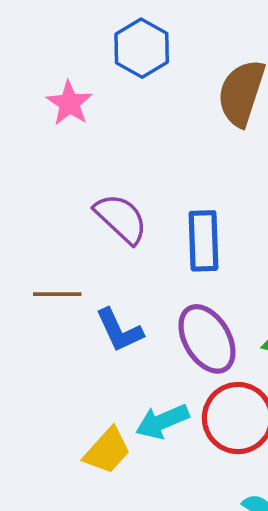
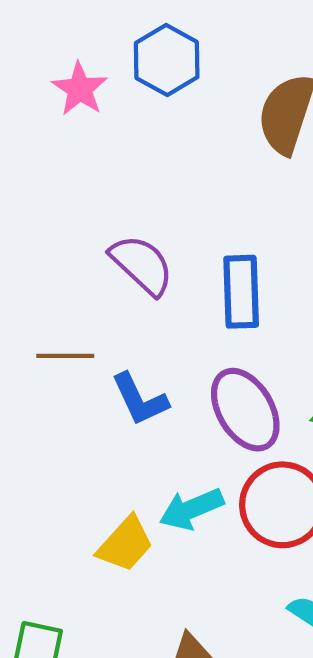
pink star: (69, 103) -> (80, 89), moved

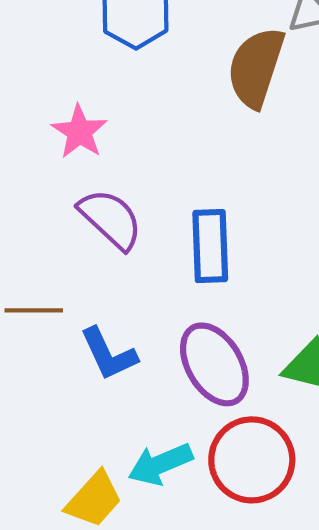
pink star: (80, 89) -> (79, 132), moved

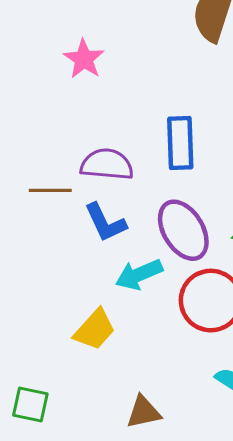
purple semicircle: (111, 219) -> (107, 164), moved, turned -38
cyan arrow: (160, 464) -> (139, 275), moved

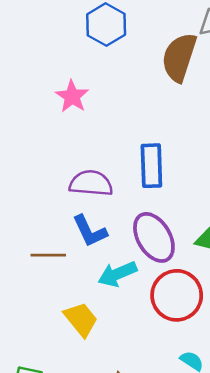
brown line: (50, 190) -> (48, 255), moved
yellow trapezoid: (95, 330) -> (81, 319), turned -81

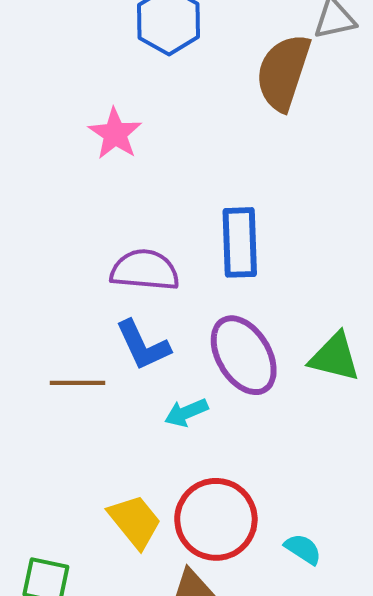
cyan arrow: (117, 274) -> (186, 413), size x0.7
red circle: (177, 295) -> (216, 519), moved
yellow trapezoid: (81, 319) -> (135, 521), moved

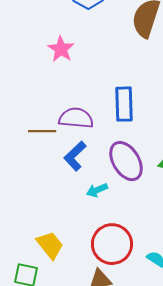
blue L-shape: (143, 345) -> (75, 156), turned 72
brown line: (77, 383) -> (42, 131), moved
yellow trapezoid: (135, 521) -> (50, 245), moved

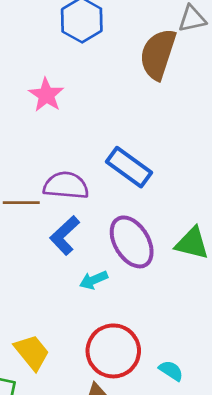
blue rectangle: (124, 104) -> (129, 167), turned -52

